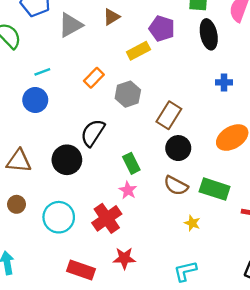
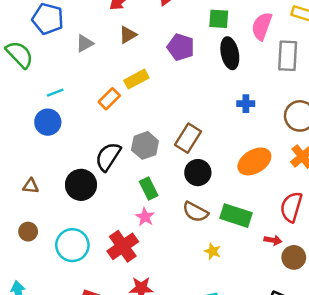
gray triangle: (70, 25) -> (85, 43), size x0.7
yellow rectangle: (138, 51) -> (136, 79), moved
gray hexagon: (128, 94) -> (145, 145), moved
brown triangle: (19, 161) -> (31, 186), size x0.6

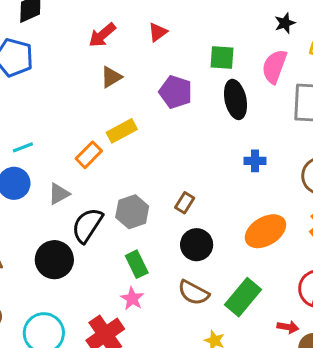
gray triangle: (85, 43) -> (59, 194), moved
brown rectangle: (188, 138) -> (185, 203), size x0.6
green rectangle: (236, 216) -> (243, 297), turned -68

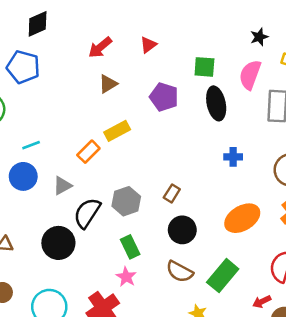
red arrow: (288, 327) -> (262, 302), turned 144

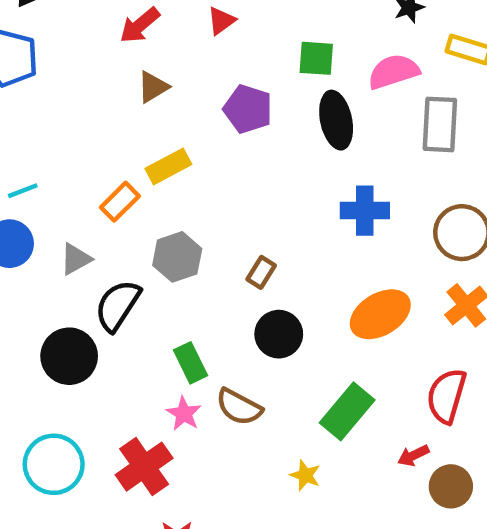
pink semicircle: (250, 75) -> (393, 72), turned 52
blue cross: (233, 157) -> (365, 211), size x1.5
gray hexagon: (126, 201) -> (177, 257), moved
brown semicircle: (180, 272) -> (239, 407), moved

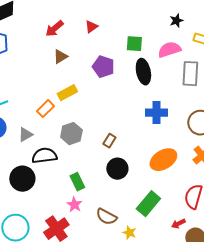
black semicircle: (118, 305) -> (44, 156), turned 50
brown semicircle: (239, 407) -> (106, 217), moved

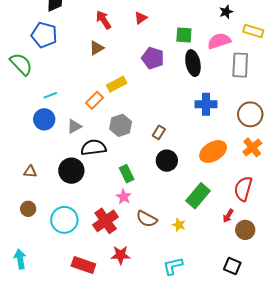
red arrow: (54, 29) -> (104, 20), turned 96
brown triangle: (60, 57) -> (96, 48), moved
brown semicircle: (106, 217) -> (147, 219), moved
red arrow: (178, 224) -> (228, 216), turned -32

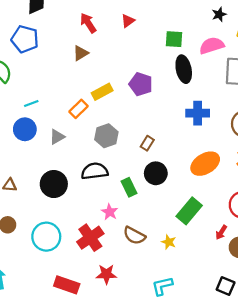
purple pentagon: (153, 58) -> (141, 84), moved
black semicircle: (93, 147) -> (95, 171), moved
green rectangle: (127, 174) -> (129, 187), moved

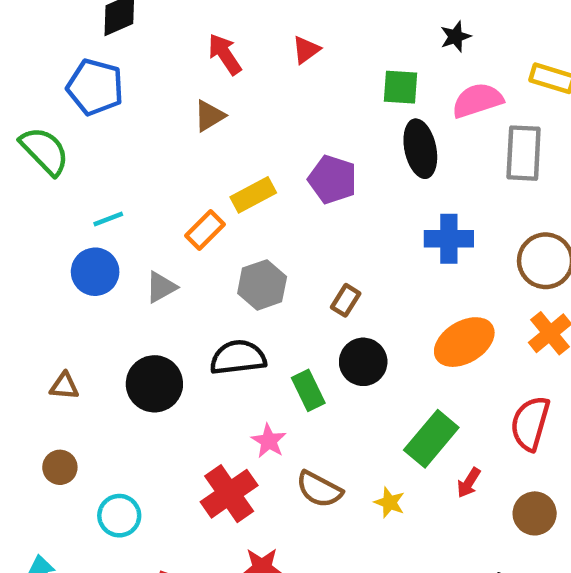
black star: (219, 14) -> (455, 37), moved
red arrow: (221, 232) -> (469, 483), moved
cyan circle: (46, 237) -> (119, 516), moved, size x0.7

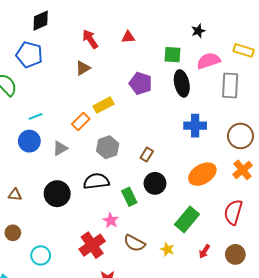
red triangle: (306, 50) -> (128, 37), turned 32
purple pentagon: (332, 179) -> (141, 83), moved
red arrow: (469, 483) -> (204, 251), moved

